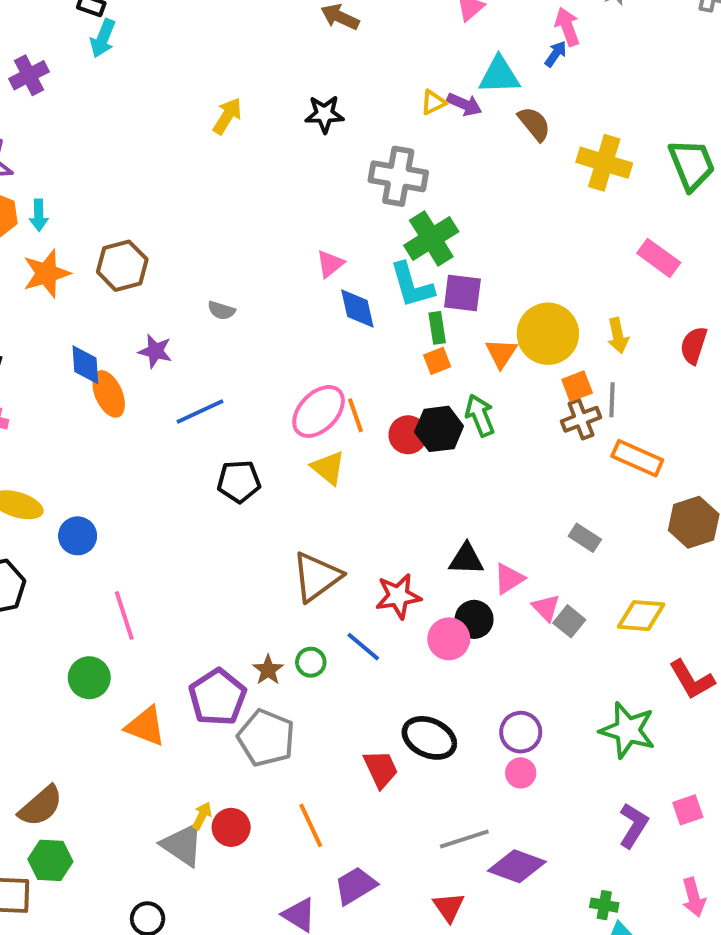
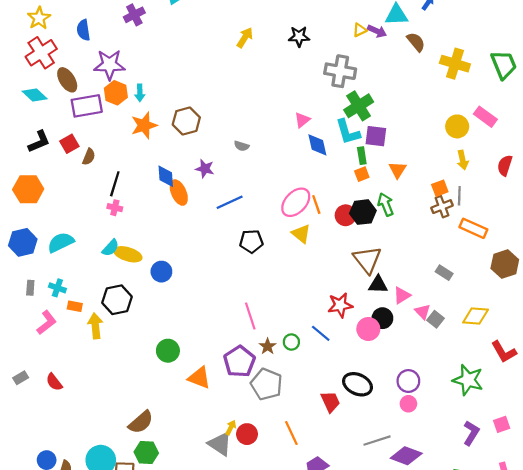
yellow circle: (548, 334) -> (457, 126), moved, size x0.7
brown triangle: (317, 577) -> (367, 260), moved, turned -32
pink line: (124, 616) -> (250, 316), moved

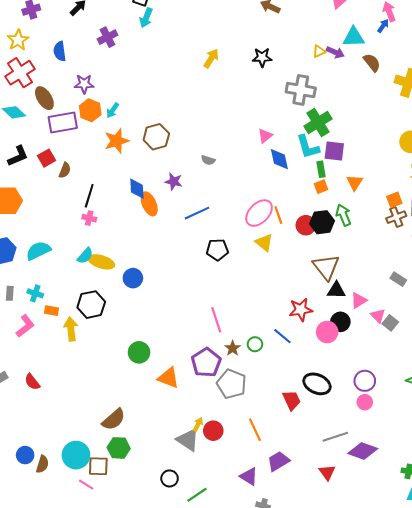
purple star: (109, 65) -> (84, 84), size x0.7
cyan arrow: (140, 93) -> (113, 110), turned 35

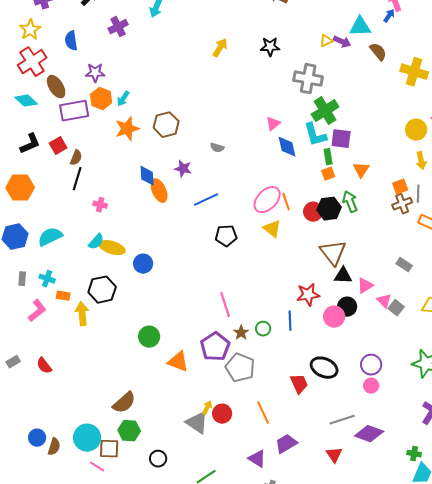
black line: (89, 196) -> (77, 179), moved
blue line: (282, 336) -> (290, 321), turned 48
black circle: (170, 478) -> (158, 459), moved

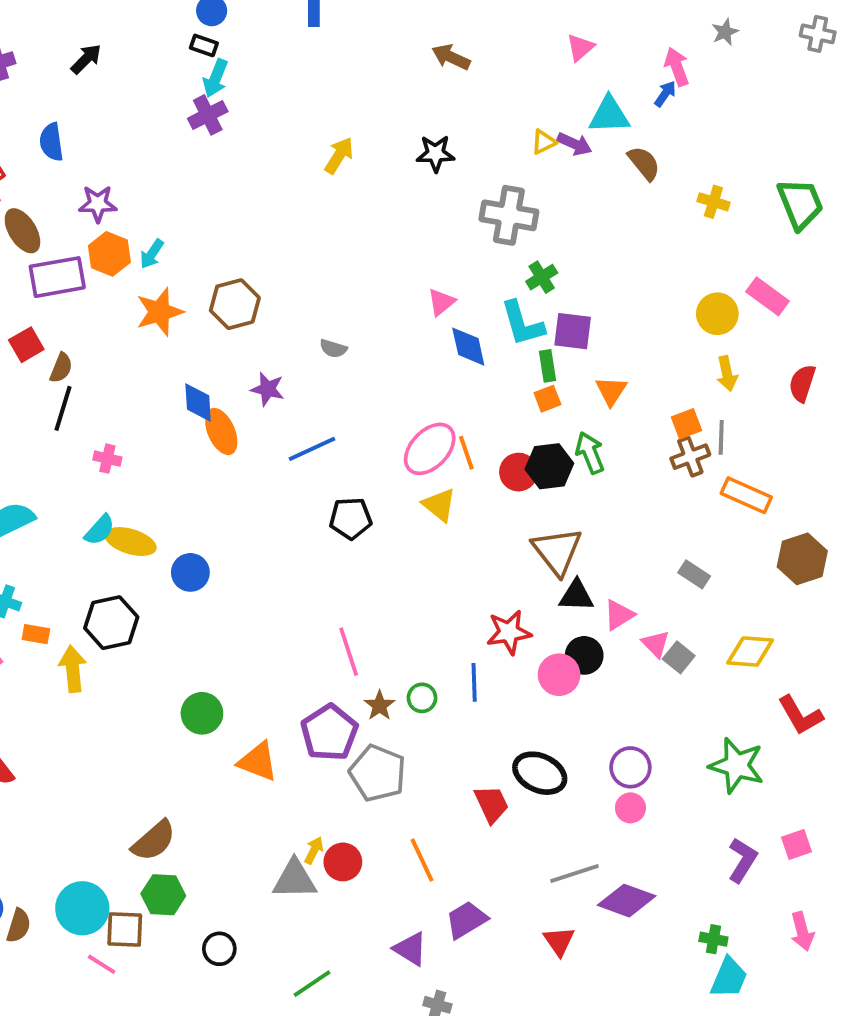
purple cross: (118, 27) -> (208, 115), moved
yellow cross: (414, 72) -> (713, 202), size x0.6
green cross: (325, 111) -> (542, 277), size x0.6
gray triangle: (197, 423) -> (295, 879), turned -35

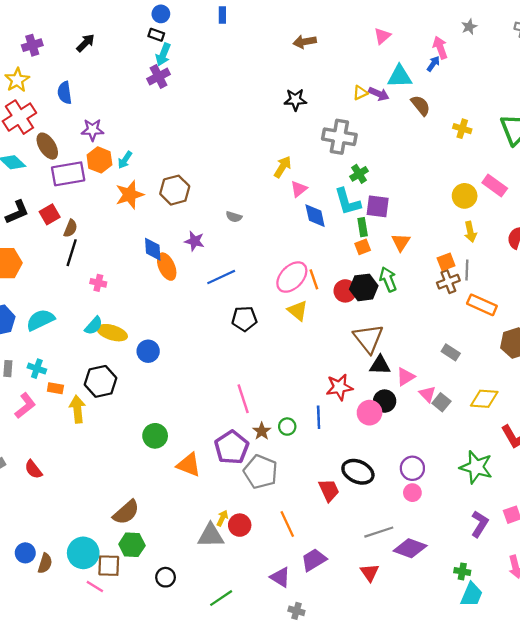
brown arrow: (451, 57) -> (305, 42), turned -35
yellow arrow: (339, 155) -> (283, 167), moved

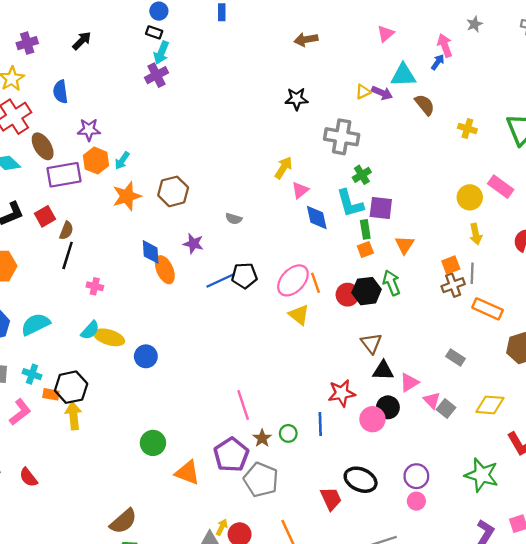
black pentagon: (244, 319) -> (244, 276), moved
brown triangle: (368, 338) -> (371, 343), size x0.7
black hexagon: (101, 381) -> (71, 387), moved

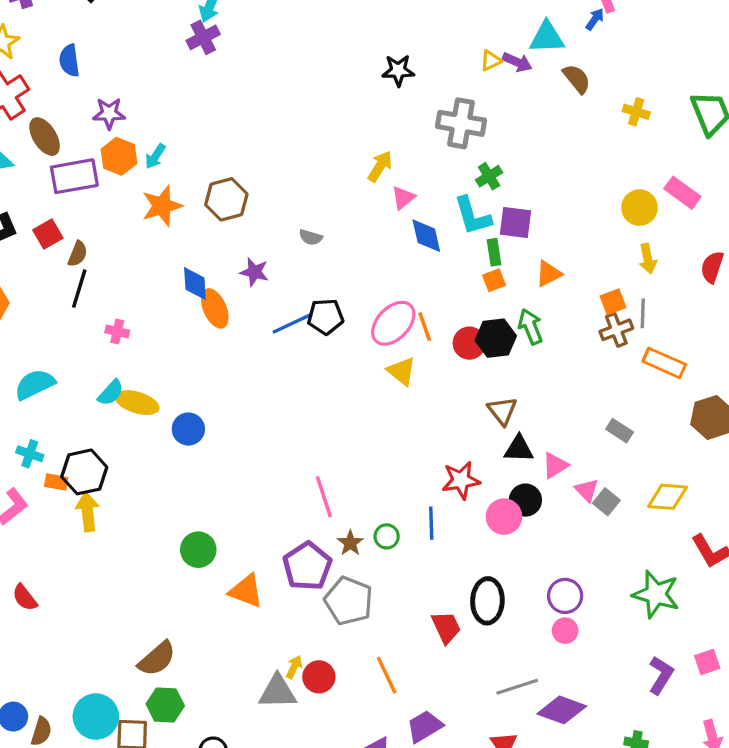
orange triangle: (405, 245) -> (549, 274), turned 30
black ellipse: (361, 480) -> (487, 601), turned 68

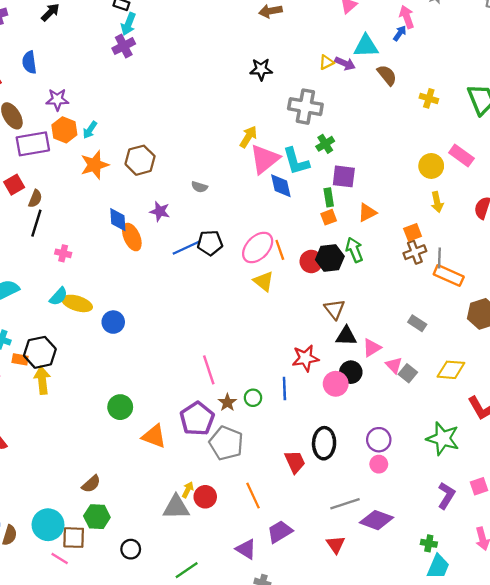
pink triangle: (403, 198) -> (265, 159), size x1.8
cyan L-shape: (473, 216) -> (296, 161), moved
gray line: (643, 313) -> (439, 258), moved
brown semicircle: (157, 659) -> (91, 484), size x0.7

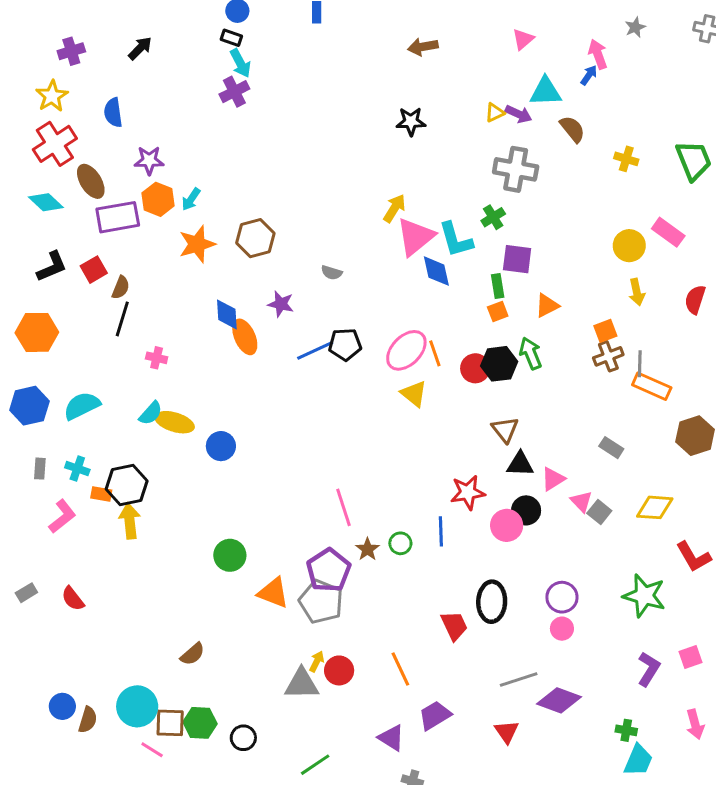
cyan arrow: (128, 24) -> (240, 63), turned -50
gray cross: (305, 107) -> (516, 169), moved
gray pentagon: (226, 443) -> (321, 602), moved
green hexagon: (97, 517) -> (200, 723), moved

